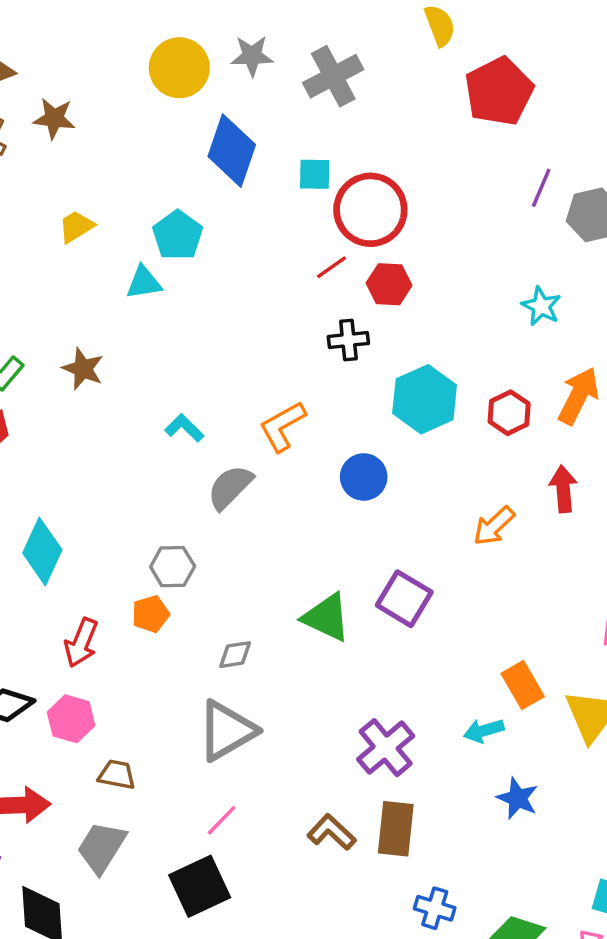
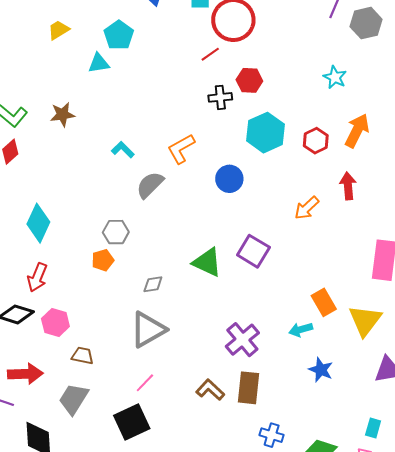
red hexagon: (389, 284) -> (249, 80), moved
brown star: (83, 369) -> (63, 114), turned -30
red arrow: (81, 643) -> (37, 277), moved

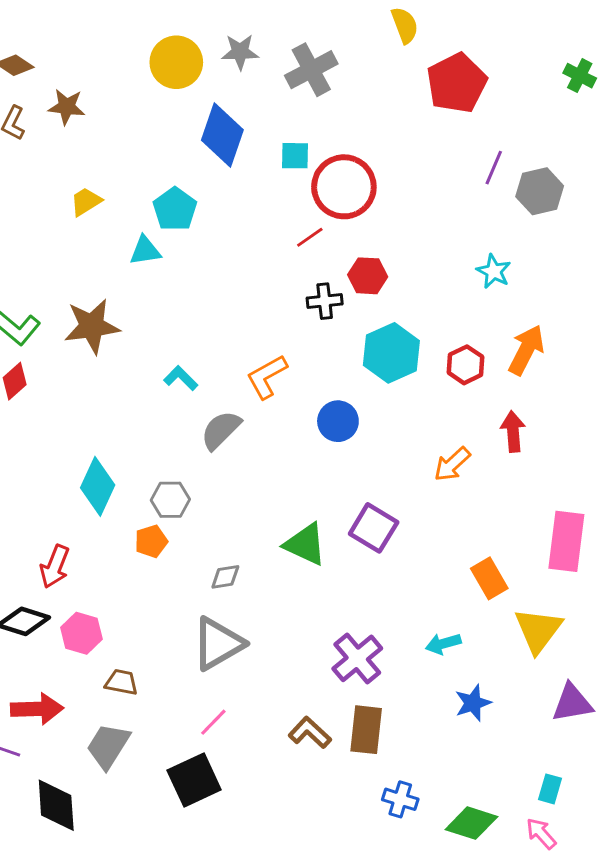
brown star: (63, 114) -> (92, 326), size x1.5
cyan diamond: (38, 223) -> (98, 486), moved
orange rectangle: (324, 302) -> (489, 578), moved
blue star: (321, 370) -> (473, 703), turned 30

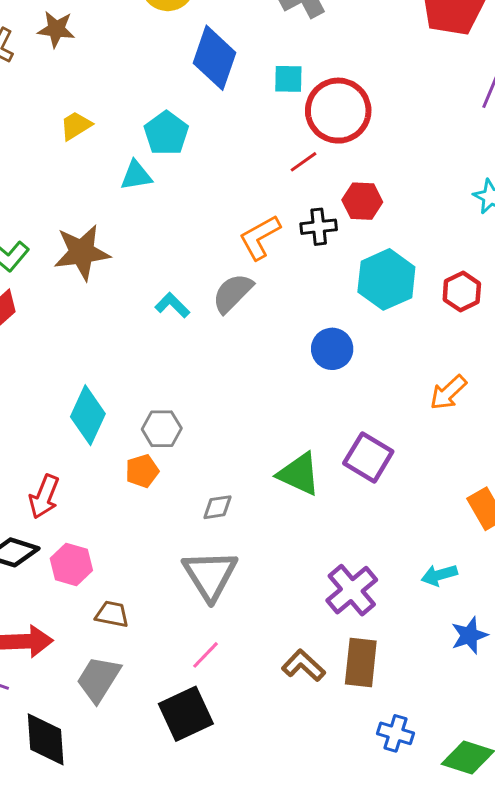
orange L-shape: (267, 377) -> (260, 237), moved
gray semicircle: (221, 430) -> (233, 293), moved
gray triangle: (218, 644) -> (210, 575), turned -32

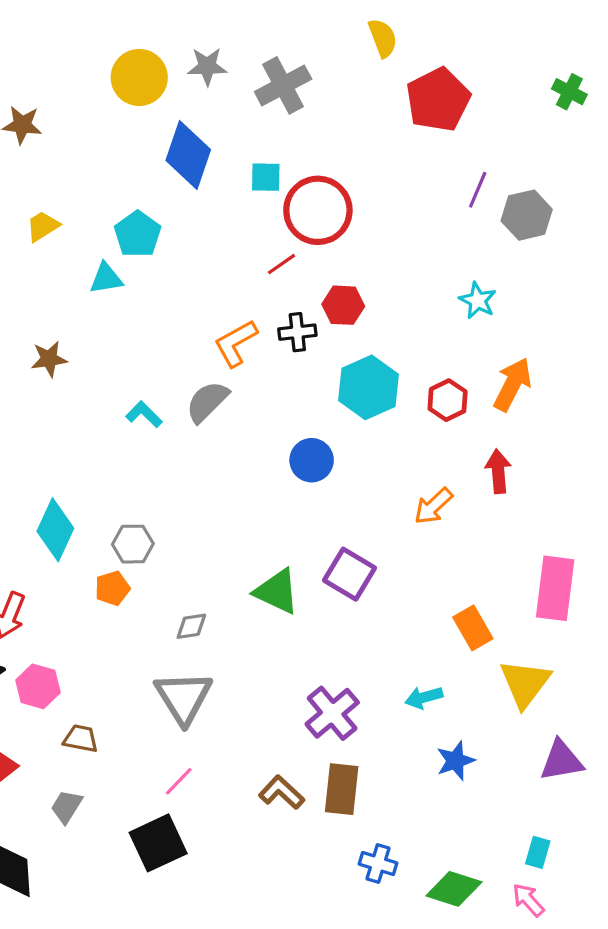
brown star: (82, 252) -> (49, 359), size x0.6
gray trapezoid: (98, 679) -> (66, 807), size x0.7

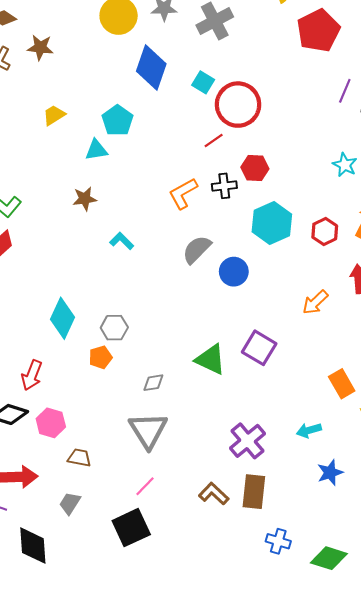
cyan square: (266, 177) -> (203, 82), turned 30
brown star: (49, 359) -> (85, 199), moved
gray semicircle: (207, 402) -> (197, 249), moved

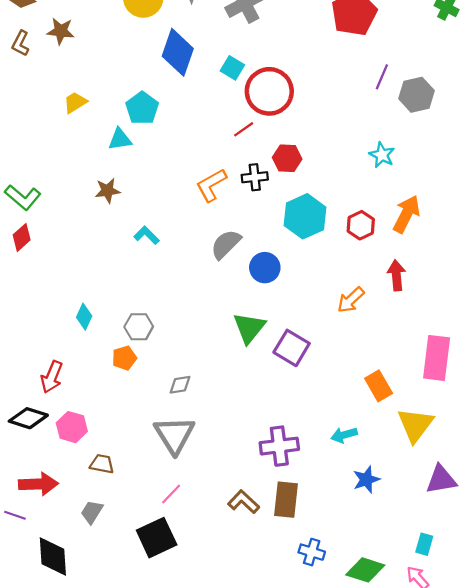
cyan diamond: (62, 318) -> (84, 317), size x0.6
green triangle: (211, 359) -> (249, 328), moved, turned 44
purple cross: (248, 441) -> (279, 446), turned 33

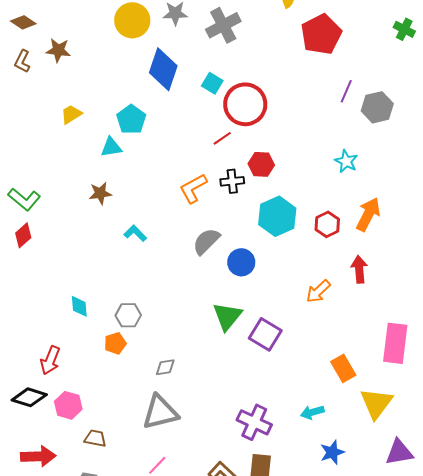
cyan diamond: (84, 317) -> (79, 306), turned -30
gray triangle: (174, 435) -> (160, 412), turned 48
purple cross: (279, 446) -> (254, 422), turned 32

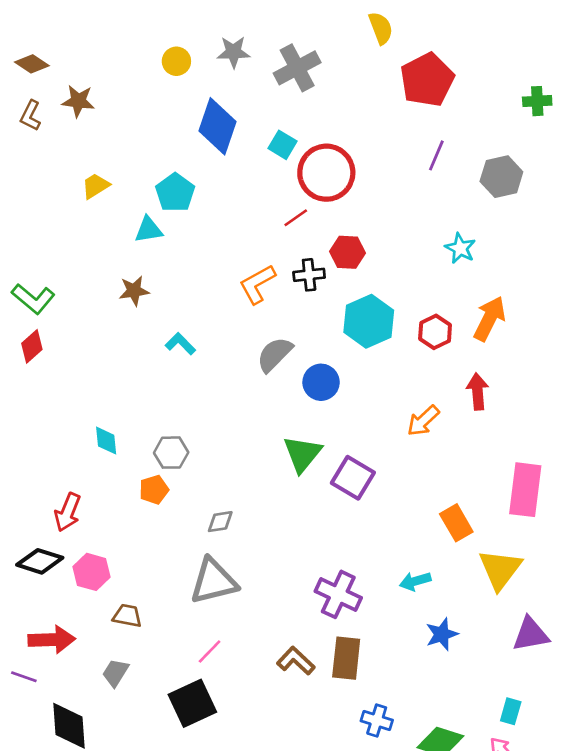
yellow circle: (132, 20) -> (176, 61), size x0.6
green cross: (404, 29) -> (537, 101), moved, turned -30
purple line: (346, 91) -> (436, 155), moved

